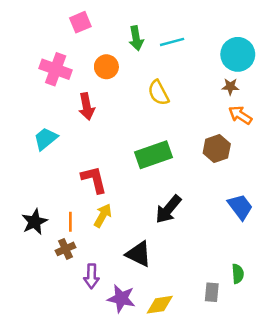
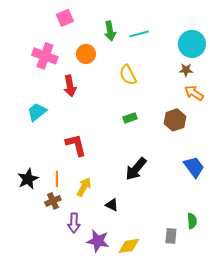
green rectangle: (153, 155) -> (130, 118), moved, size x0.5
yellow arrow: (103, 215) -> (84, 187), moved
black triangle: (139, 254) -> (112, 205), size x0.6

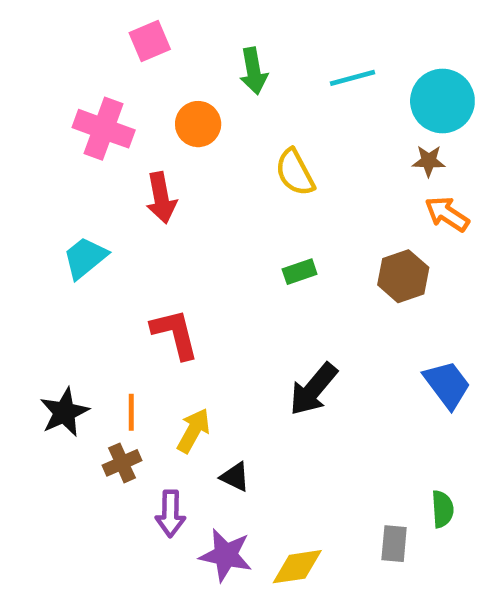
cyan line: (139, 34) -> (353, 78), moved
black triangle: (112, 205) -> (235, 477), moved

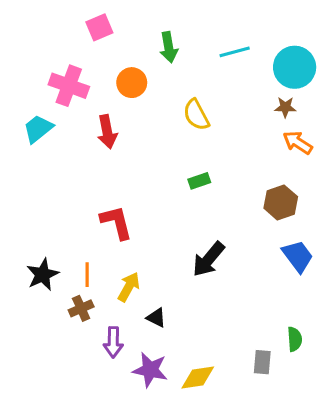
cyan trapezoid: (85, 258) -> (38, 129), moved
brown hexagon: (403, 276) -> (281, 202), moved

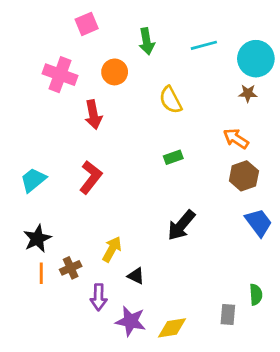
cyan trapezoid: (38, 129) -> (33, 180), moved
orange arrow: (298, 143) -> (236, 139), moved
red L-shape: (116, 222) -> (91, 177), moved, turned 52
orange line: (87, 275) -> (41, 273), moved

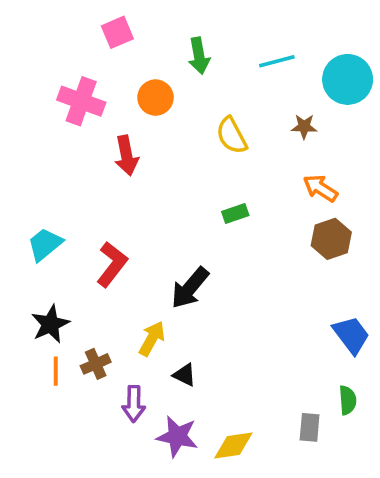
brown star: (248, 93) -> (304, 127), moved
red L-shape: (91, 177) -> (112, 264), moved
blue trapezoid: (259, 223) -> (351, 335), moved
black arrow: (181, 225) -> (190, 288), moved

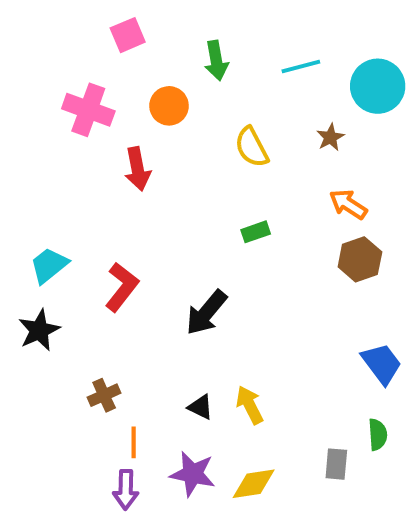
brown star: (304, 127) -> (330, 137), turned -30
black star: (50, 324) -> (39, 330), moved
yellow arrow: (152, 339) -> (250, 405), moved, turned -56
orange line: (56, 371) -> (134, 442), moved
purple arrow: (134, 404) -> (126, 490), moved

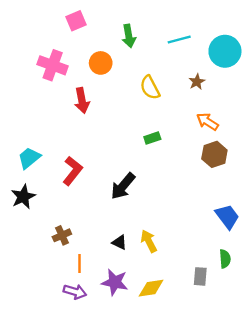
purple arrow: (126, 490) -> (75, 292), turned -75

